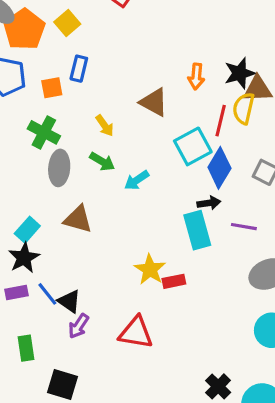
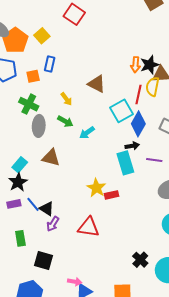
orange arrow: (196, 76) -> (135, 65), moved

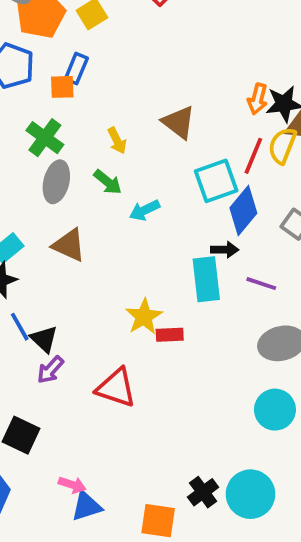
blue rectangle: (50, 64) -> (76, 69), moved
black cross: (140, 260) -> (203, 492), moved

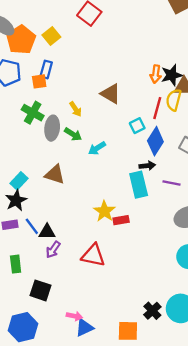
cyan square: (216, 181) -> (137, 126), size x0.6
gray ellipse: (56, 182) -> (52, 128), moved
black triangle: (44, 339) -> (47, 232), turned -36

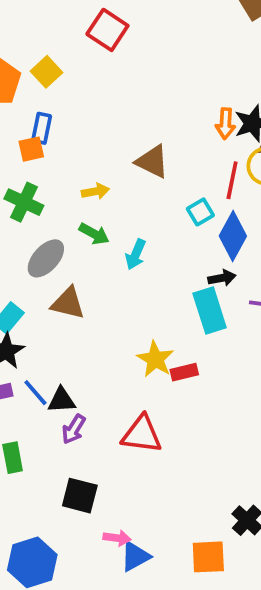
yellow arrow: (76, 109) -> (95, 191), turned -63
gray ellipse: (52, 128) -> (46, 258), moved, turned 40
cyan arrow: (97, 148) -> (136, 254), turned -30
black square: (40, 290) -> (80, 496), moved

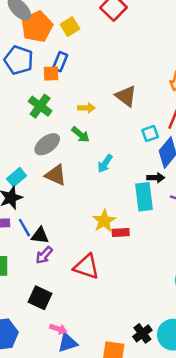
cyan arrow: (136, 254) -> (105, 164), moved

